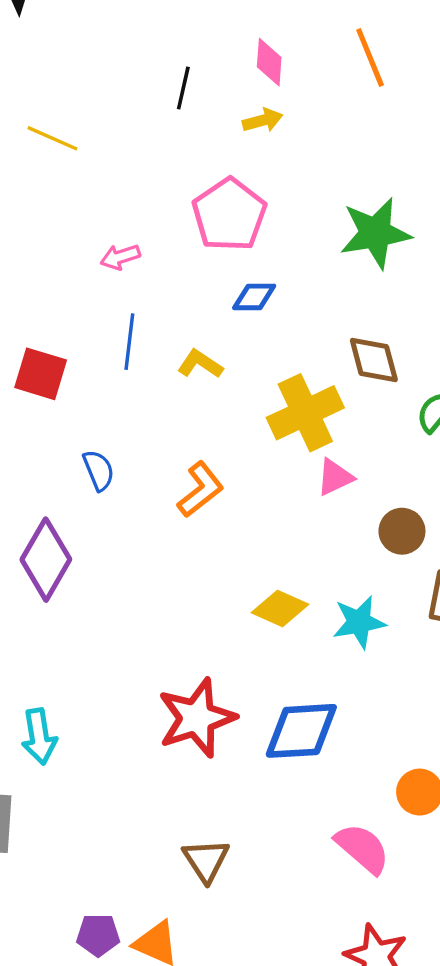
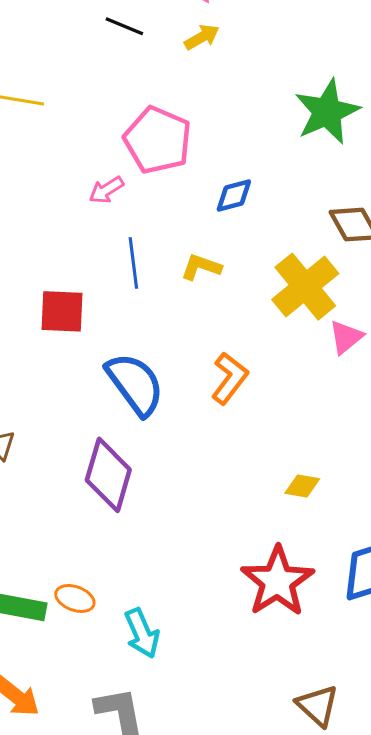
black line: (183, 88) -> (124, 26), turned -66
pink pentagon: (229, 215) -> (158, 140), moved
blue semicircle: (99, 470) -> (135, 384), size x1.8
yellow diamond: (280, 608) -> (302, 486), moved, size x0.7

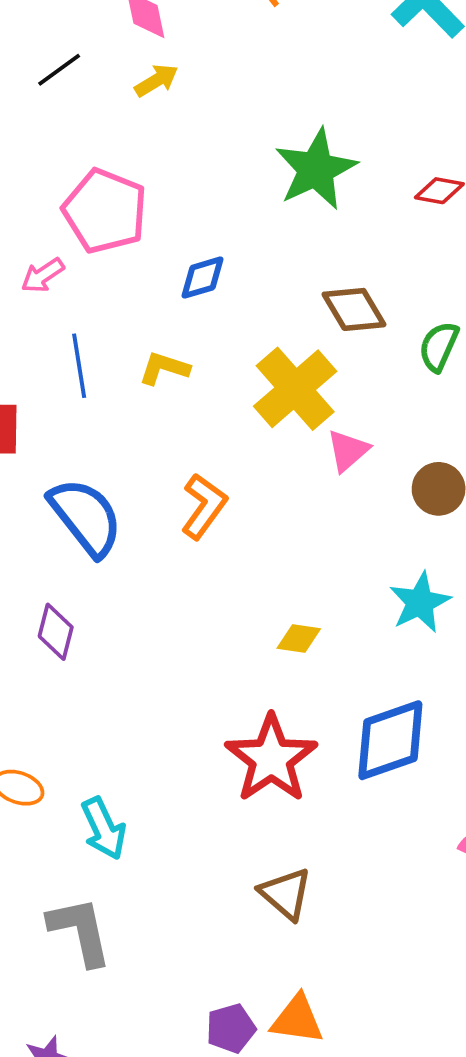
black line: (124, 26) -> (59, 70), turned -57
purple diamond: (108, 475) -> (56, 632), size x0.6
brown triangle: (318, 705) -> (286, 894), moved

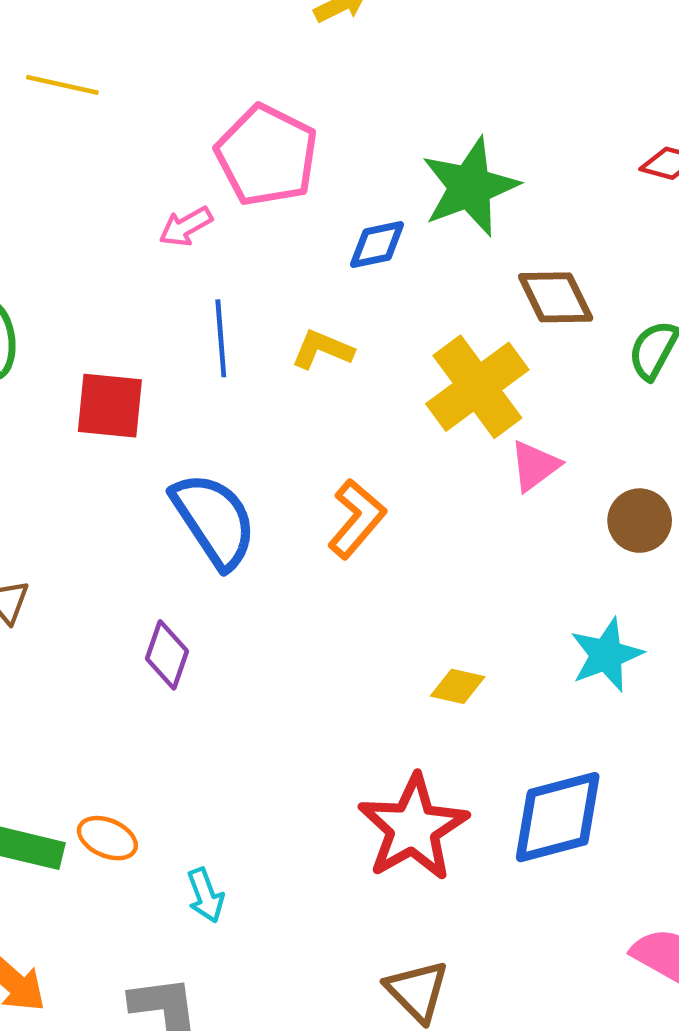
green star: (316, 169) -> (470, 187), moved
cyan arrow: (104, 829) -> (206, 895), size x0.7

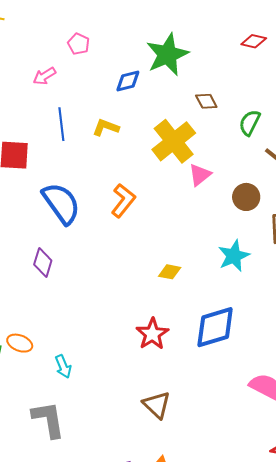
pink pentagon: (267, 155) -> (79, 44), size x0.5
brown diamond: (556, 297) -> (206, 101), size x0.7
red star: (413, 828) -> (152, 334), size x0.7

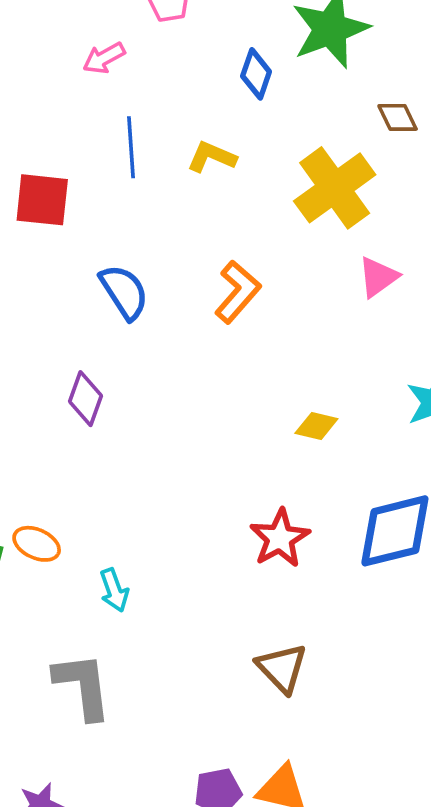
blue diamond: (128, 81) -> (256, 74), turned -60
pink triangle: (200, 175) -> (378, 277), moved
blue semicircle: (61, 203) -> (124, 292), size x0.7

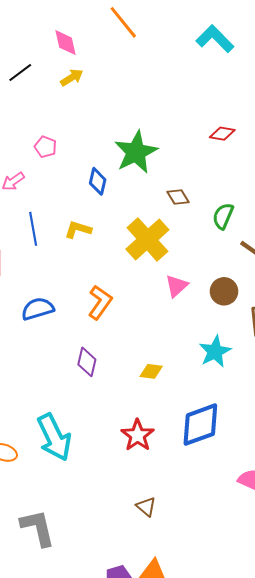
blue semicircle: (124, 292) -> (38, 309), turned -68
purple diamond: (86, 399) -> (87, 362), moved
cyan arrow: (114, 590) -> (54, 437), moved, size x2.0
brown triangle: (282, 668) -> (146, 507), size x0.7

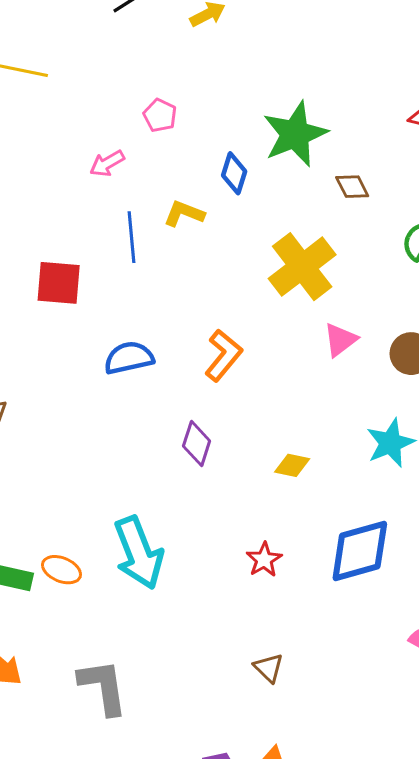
brown diamond: (178, 197) -> (352, 187), moved
yellow L-shape: (78, 230) -> (184, 214), moved
red star: (137, 435) -> (264, 560), size x0.7

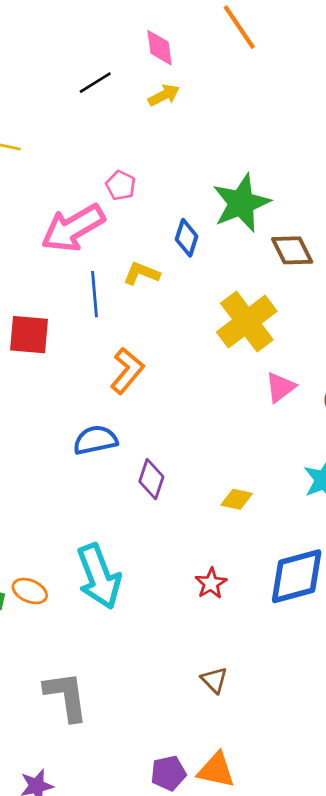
pink arrow: (107, 163) -> (73, 228), size x2.0
brown diamond: (352, 187) -> (292, 250), size x1.4
orange L-shape: (223, 355) -> (127, 371), moved
blue semicircle: (129, 358) -> (95, 440), moved

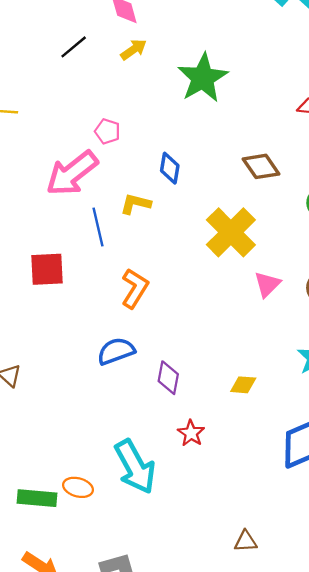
green star: (241, 203) -> (203, 78), moved
red star: (211, 583) -> (191, 433), moved
brown triangle: (214, 680) -> (246, 541), turned -40

